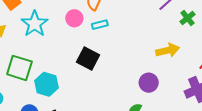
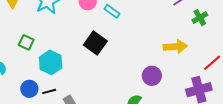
cyan rectangle: (100, 25) -> (112, 11), turned 42
green square: (19, 68) -> (26, 42), size x0.6

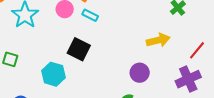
cyan hexagon: (51, 62) -> (53, 74), moved

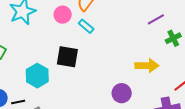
black square: (79, 49) -> (67, 57), turned -30

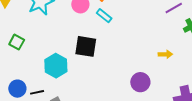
yellow arrow: (147, 66) -> (165, 54), size x0.6

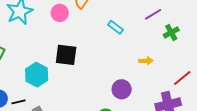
cyan rectangle: (104, 16) -> (115, 27), moved

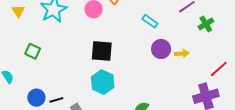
cyan hexagon: (37, 75) -> (103, 82), moved
purple circle: (122, 89) -> (161, 49), moved

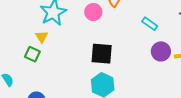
yellow triangle: (18, 11) -> (42, 37), moved

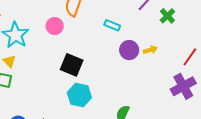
black square: (102, 54) -> (72, 65), turned 30

